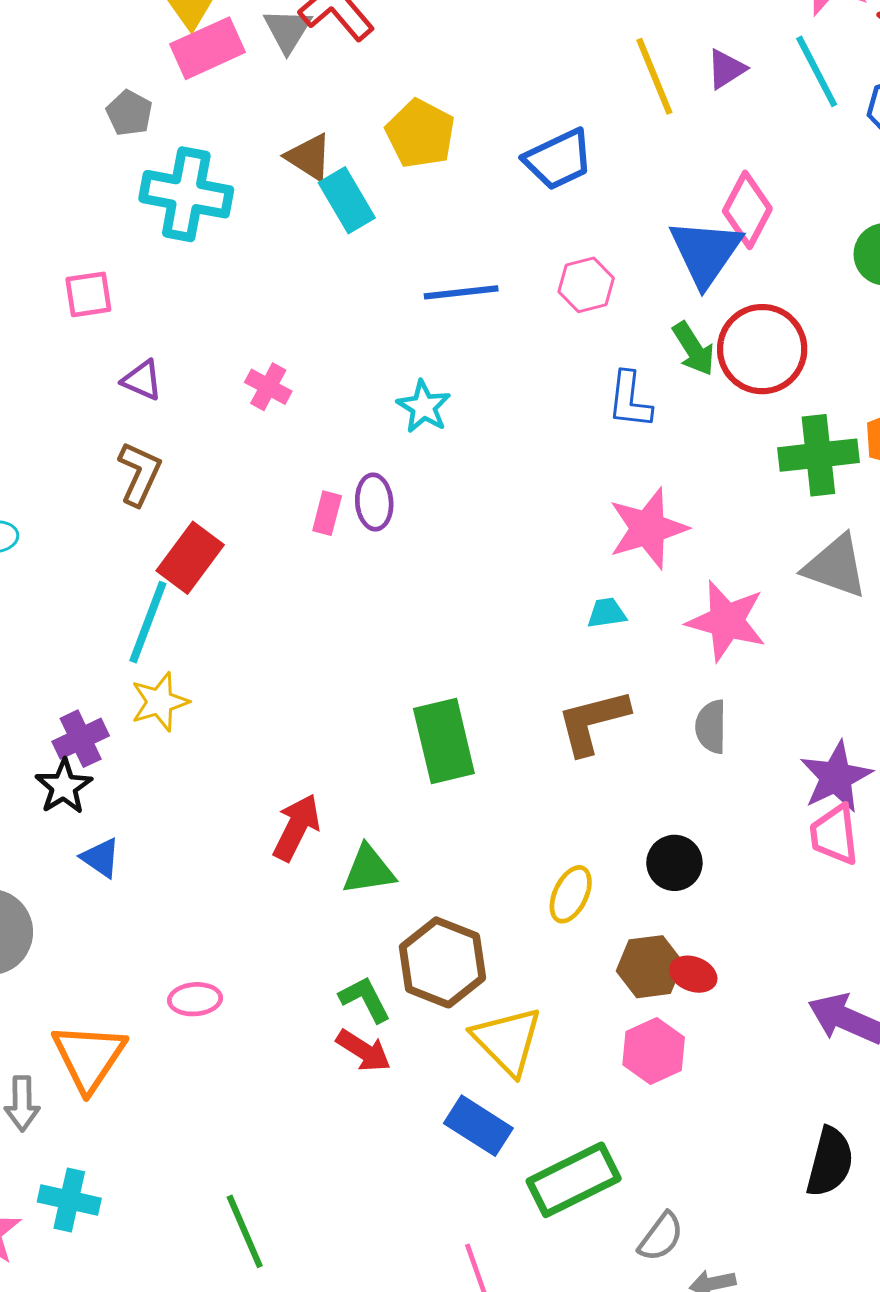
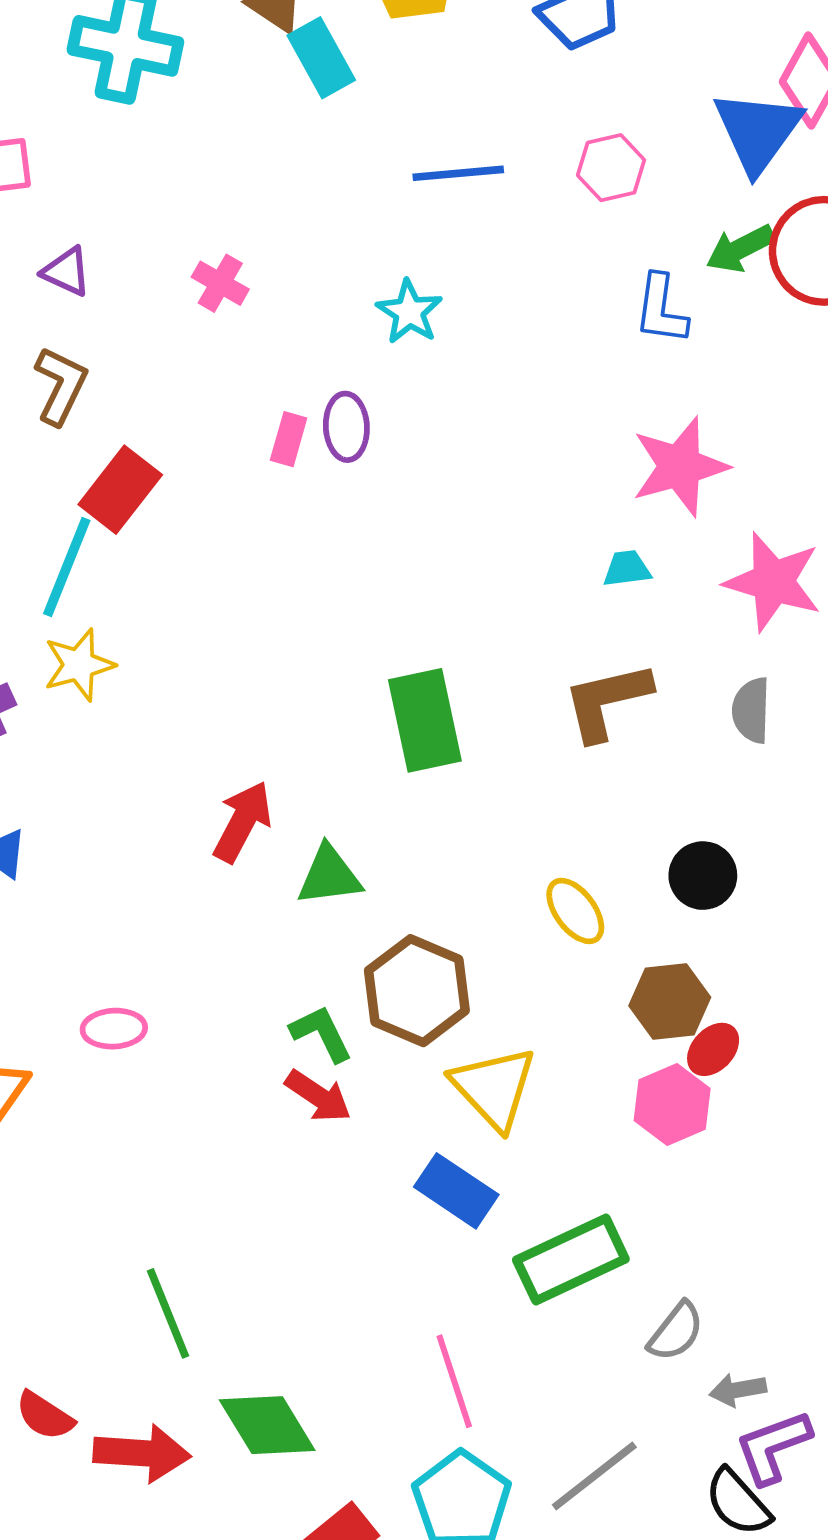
green arrow: (694, 349) -> (740, 249), turned 94
yellow ellipse: (571, 894) -> (575, 911), turned -64
red ellipse: (693, 974) -> (713, 1049), moved, turned -69

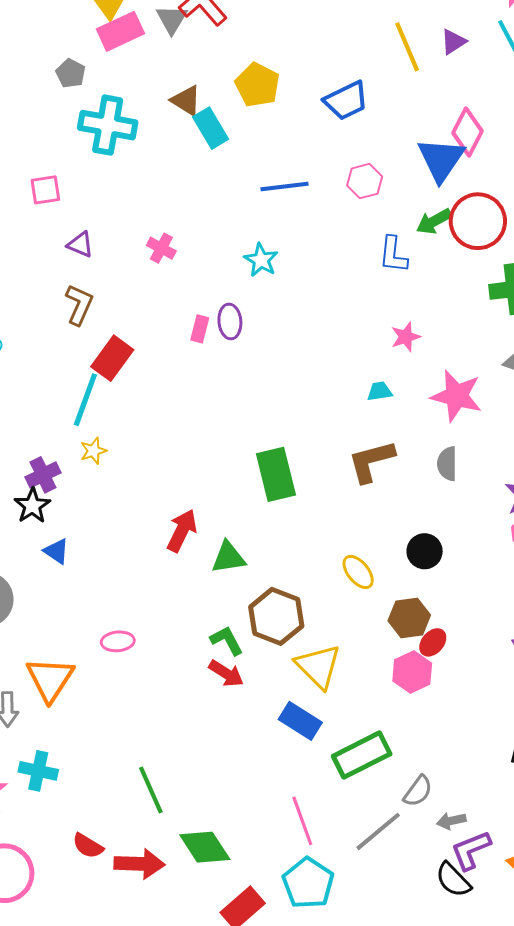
pink star: (680, 467) -> (406, 337), size x0.6
yellow star: (79, 665) -> (93, 451), size x0.7
gray line: (594, 1476) -> (378, 831), moved

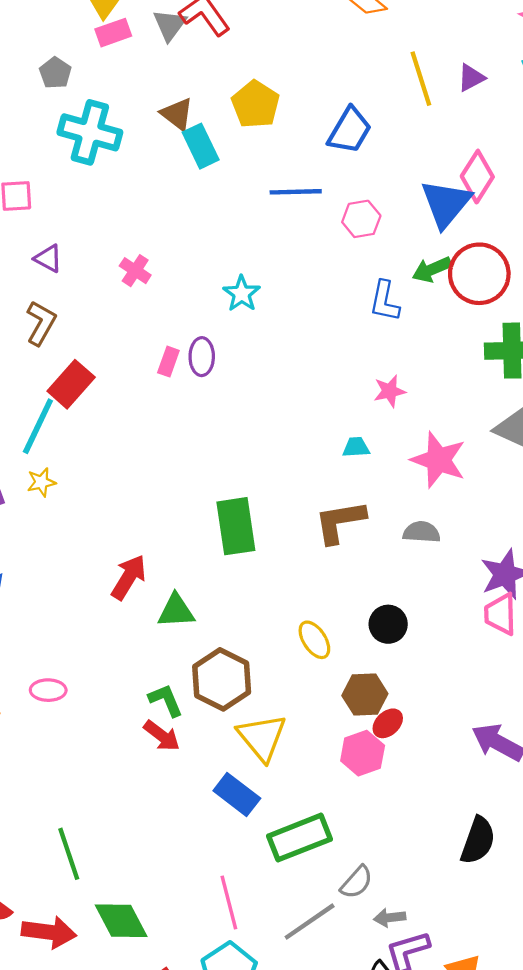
pink rectangle: (120, 31) -> (113, 33), size x0.7
blue trapezoid: (346, 101) -> (350, 130), turned -39
blue line: (285, 186) -> (296, 192), moved
gray semicircle: (447, 464) -> (422, 532), turned 88

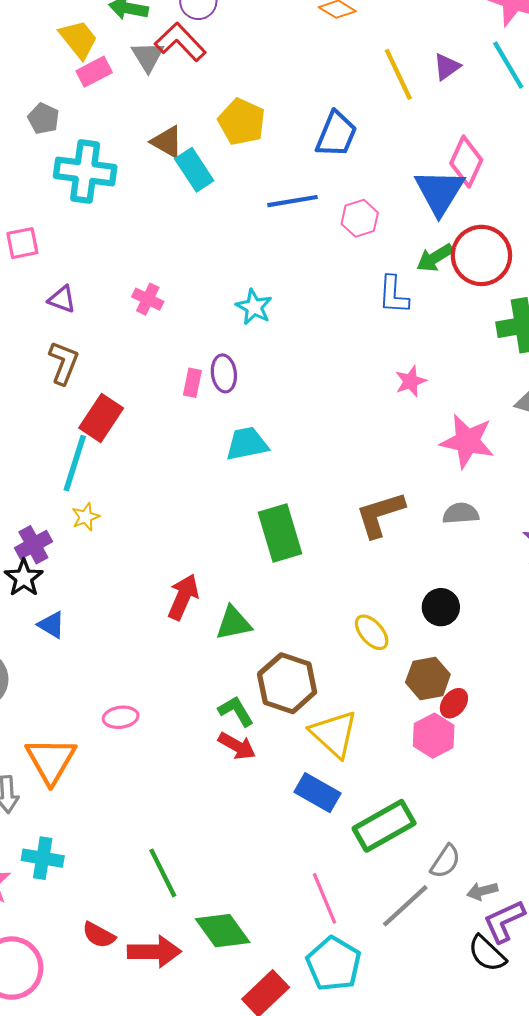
cyan trapezoid: (356, 447) -> (247, 444), moved, size x1.6

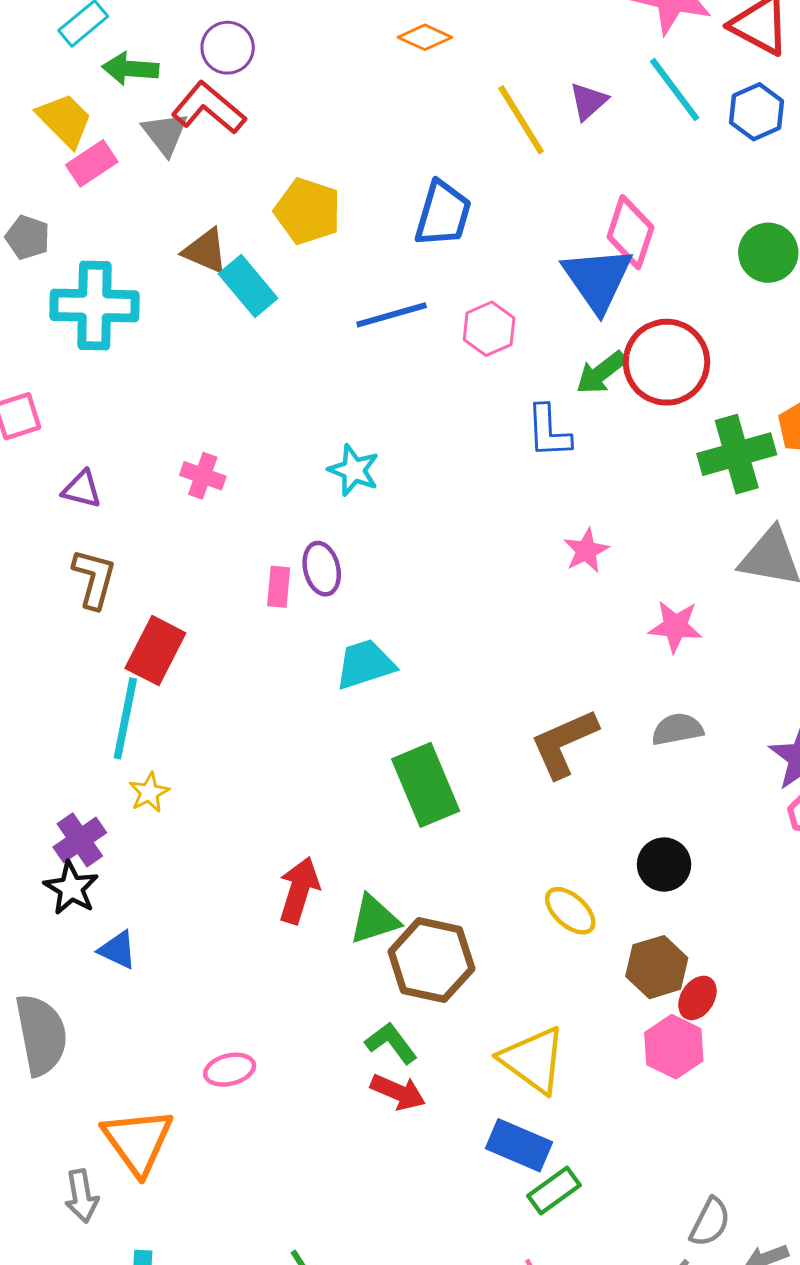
pink star: (467, 441) -> (675, 626), size x0.7
brown hexagon: (287, 683) -> (431, 960), moved
green rectangle: (384, 826) -> (554, 1191), moved, size x0.6

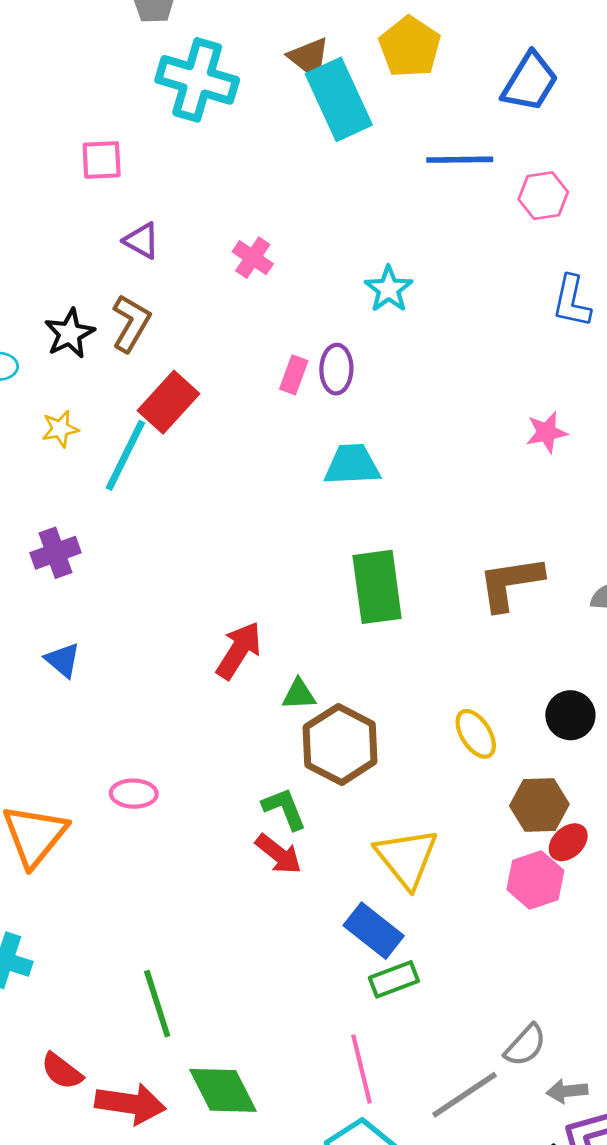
cyan rectangle: (248, 286) -> (339, 99), size x1.4
pink star: (586, 551) -> (547, 432), moved
yellow star: (149, 792) -> (60, 429), moved
black star: (71, 888) -> (70, 334), moved
green triangle: (374, 919) -> (299, 694), size x0.7

